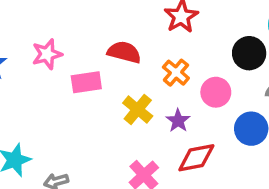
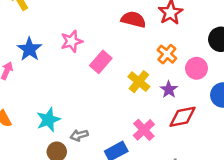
red semicircle: (124, 52) -> (133, 19), moved
pink rectangle: (86, 82) -> (101, 62), turned -40

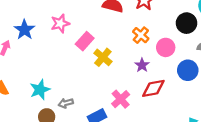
yellow cross: (139, 82) -> (103, 57), moved

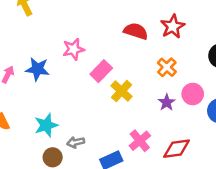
blue star: (24, 30) -> (37, 69), moved, turned -30
pink circle: (166, 47) -> (193, 94), moved
red diamond: (153, 88) -> (177, 149), moved

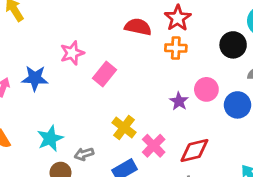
orange cross: (167, 67) -> (176, 48), moved, turned -36
yellow cross: (122, 91) -> (124, 127), moved

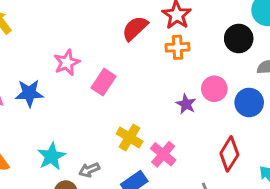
red semicircle: (138, 27) -> (135, 28), turned -50
red diamond: (194, 151) -> (229, 154), moved, turned -40

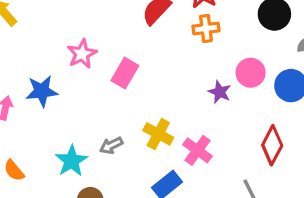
gray arrow: (89, 170) -> (111, 145), moved

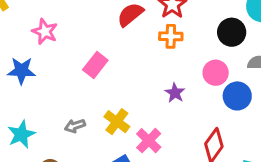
pink star: (82, 54) -> (45, 32), moved, turned -30
pink circle: (251, 73) -> (216, 73), moved
cyan star: (71, 161) -> (21, 134), moved

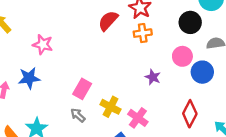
pink rectangle: (95, 65) -> (82, 89), moved
gray arrow: (75, 126) -> (78, 115), turned 70

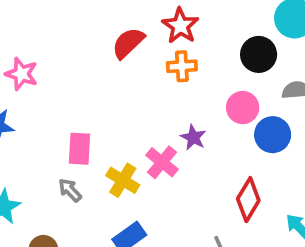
pink rectangle: (82, 89) -> (79, 149), turned -30
pink cross: (138, 118) -> (162, 162), moved

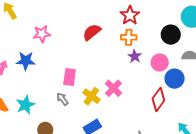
red semicircle: (128, 43) -> (92, 32), moved
pink star: (22, 74) -> (42, 34), turned -30
purple star: (193, 137) -> (135, 56), moved
red diamond: (248, 200) -> (158, 99), moved

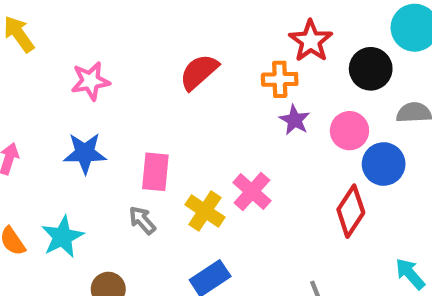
red star: (130, 15) -> (311, 41), moved
blue star: (26, 61) -> (85, 153), moved

